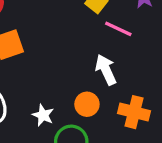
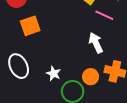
orange circle: (87, 104) -> (91, 77), moved

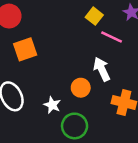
orange circle: (91, 77) -> (81, 88), moved

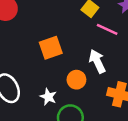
orange square: (25, 49) -> (51, 48), moved

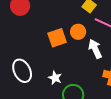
orange circle: (76, 80) -> (78, 32), moved

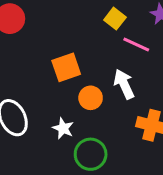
orange circle: (78, 32) -> (91, 98), moved

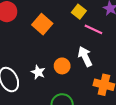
orange square: (66, 67) -> (42, 24), moved, turned -30
white star: (63, 128) -> (38, 72), moved

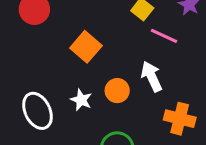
orange square: (42, 24) -> (86, 47), moved

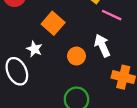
white star: (81, 100) -> (34, 49), moved

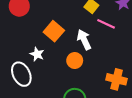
white arrow: (102, 46) -> (84, 40), moved

